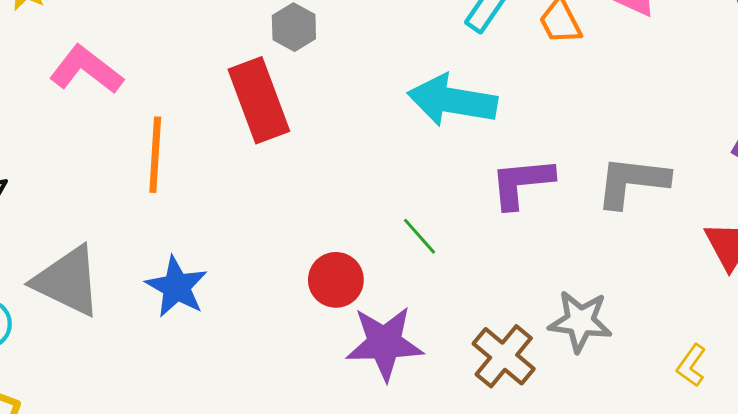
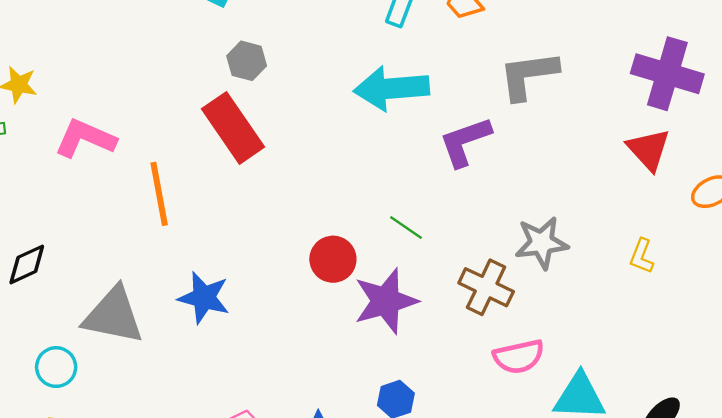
gray L-shape: (632, 182) -> (528, 75), moved
green line: (420, 236) -> (406, 228), moved

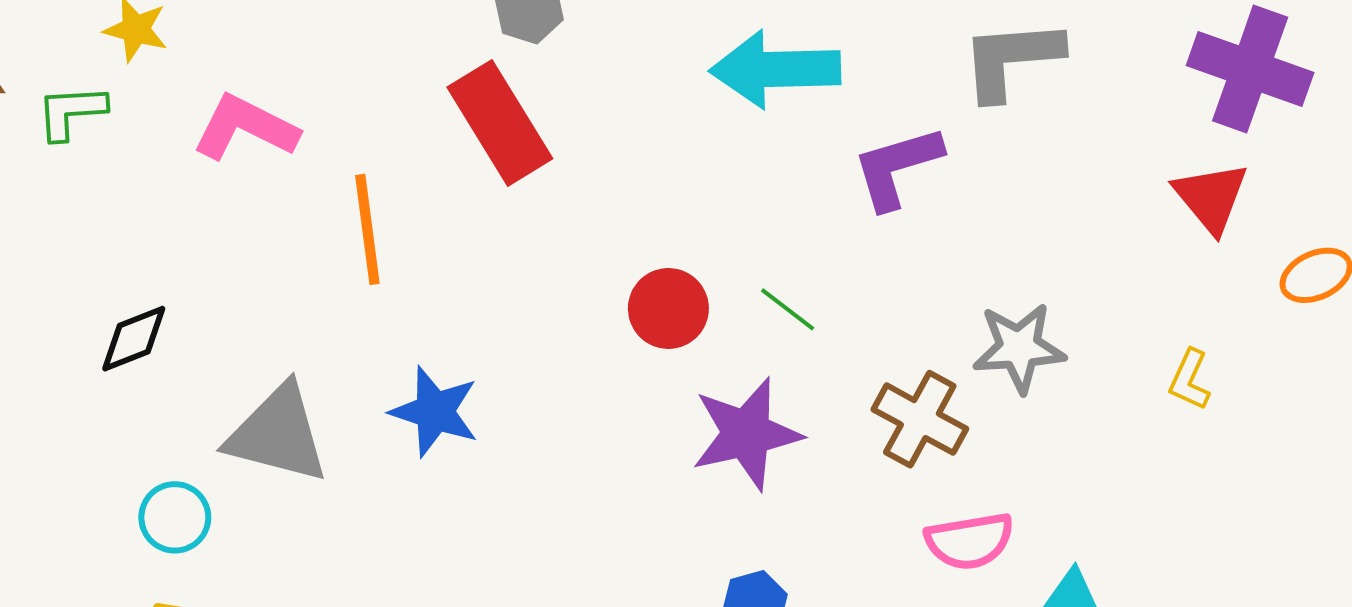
red circle: (333, 259) -> (668, 308), moved

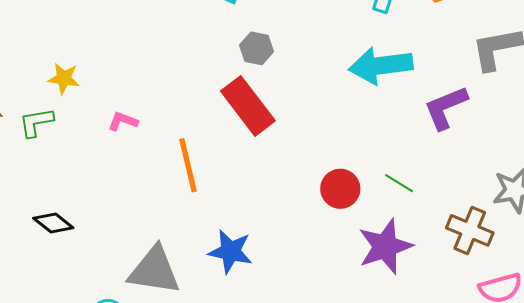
pink L-shape: (245, 128) -> (123, 121), size x0.6
black diamond: (134, 339) -> (53, 223), moved, turned 66

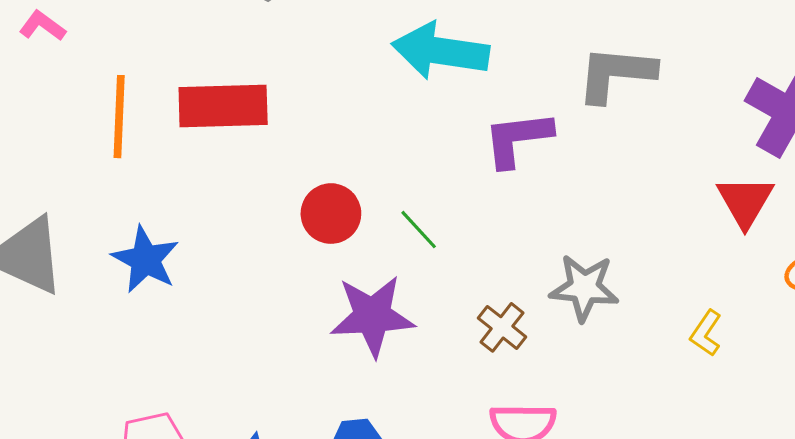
red rectangle: (248, 106) -> (223, 106), moved, turned -70
brown cross: (470, 230) -> (502, 327), size x0.7

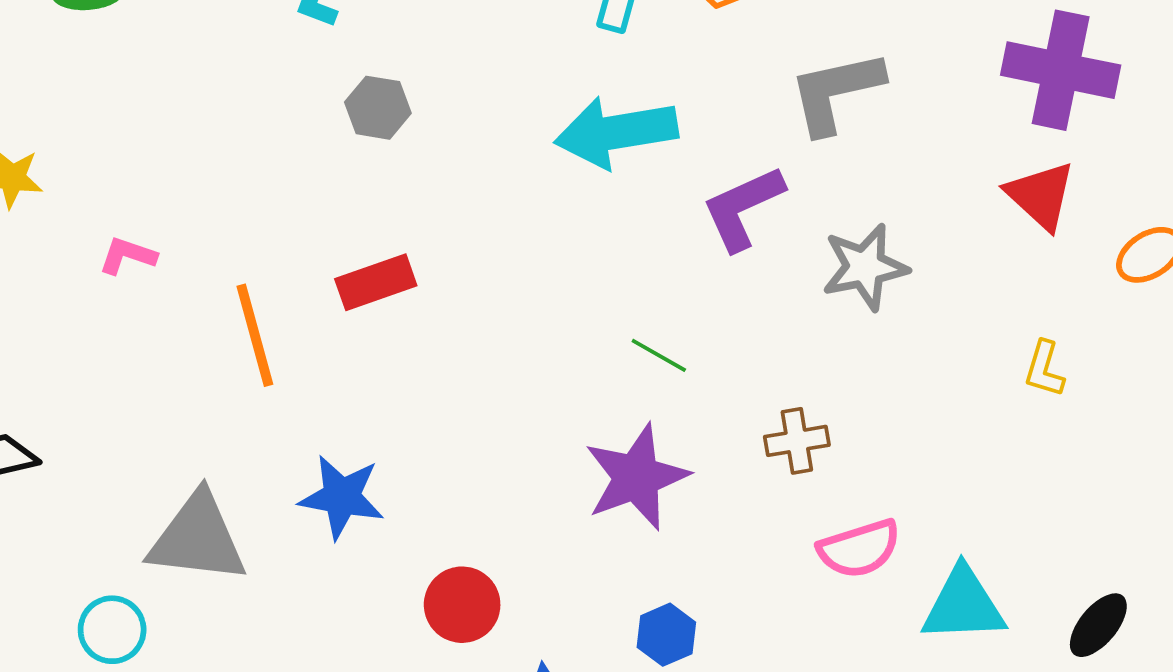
red rectangle: (223, 106) -> (376, 282), size x0.7
red circle: (331, 214) -> (462, 605), moved
gray star: (584, 288) -> (865, 267), moved
brown cross: (502, 327) -> (797, 441), turned -30

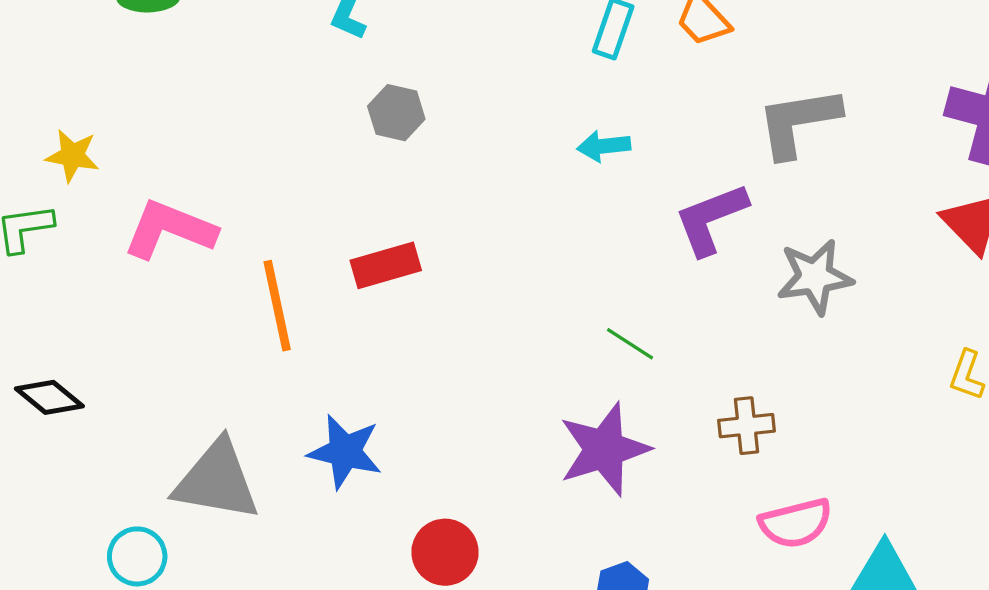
cyan arrow: (616, 132) -> (604, 146), size x0.5
pink L-shape: (128, 256) -> (170, 230), size x1.8

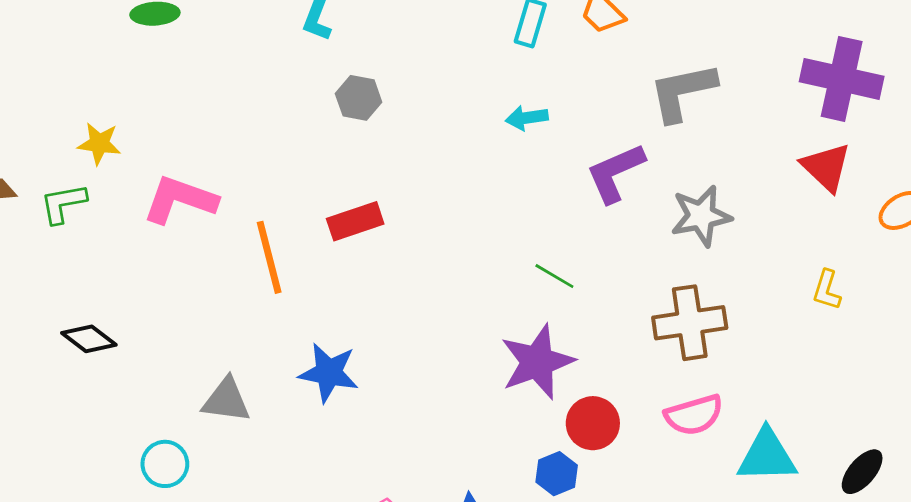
brown cross: (747, 426) -> (690, 323), moved, size x1.6
gray triangle: (217, 481) -> (226, 400), size x0.7
red circle: (445, 552) -> (593, 423), moved

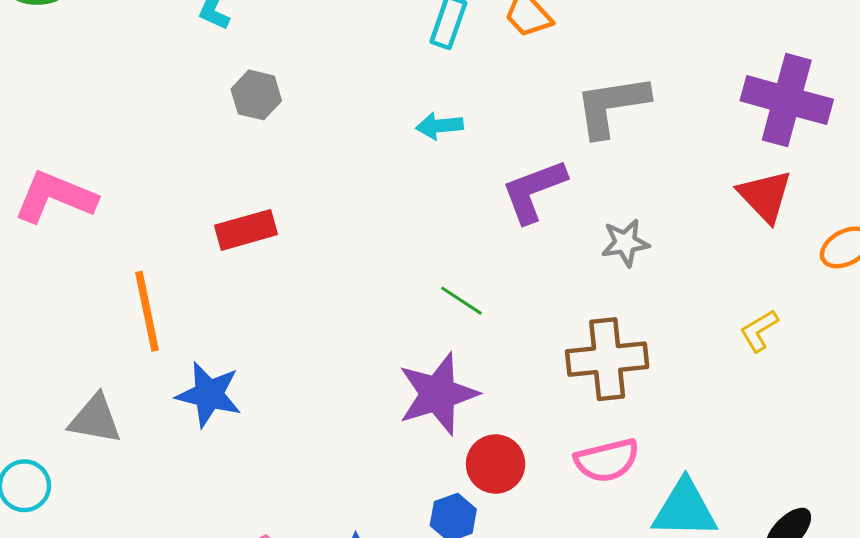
gray star: (701, 216) -> (625, 243), size x0.7
orange line: (269, 257) -> (147, 311), moved
yellow L-shape: (827, 290) -> (759, 331), turned 39

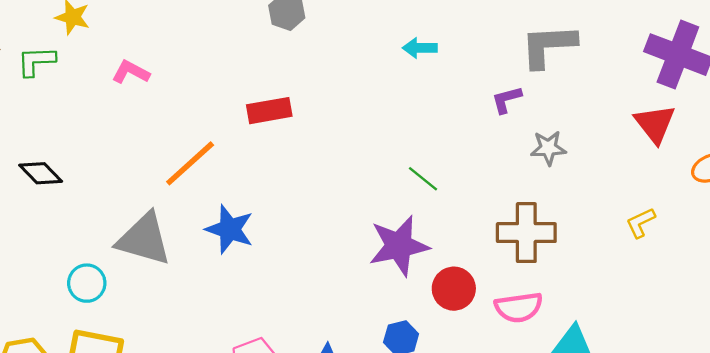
purple L-shape: (534, 191) -> (507, 100), moved, size x0.6
pink L-shape: (55, 197) -> (131, 72), size x0.6
orange line: (147, 311) -> (190, 163), turned 54
gray triangle: (95, 419) -> (144, 239), size x1.4
red circle: (496, 464) -> (454, 289), moved

